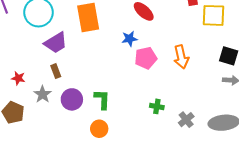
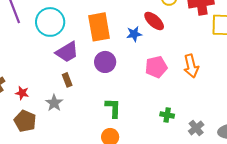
blue star: (130, 39) -> (134, 34), moved
red star: (18, 78) -> (22, 93), moved
purple circle: (72, 99) -> (105, 62), moved

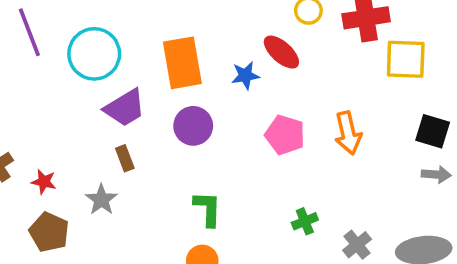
pink pentagon: (156, 67) -> (285, 135), turned 30
green cross: (167, 115) -> (305, 221), turned -32

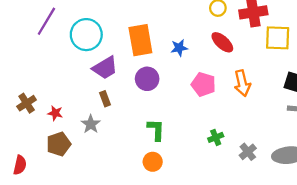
purple line: (29, 32) -> (46, 21), turned 52
red ellipse: (281, 52) -> (222, 42), moved
brown pentagon: (49, 232) -> (59, 144), turned 30

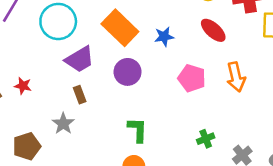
orange rectangle: (140, 40) -> (120, 28), turned -36
red star: (55, 113) -> (23, 86), moved

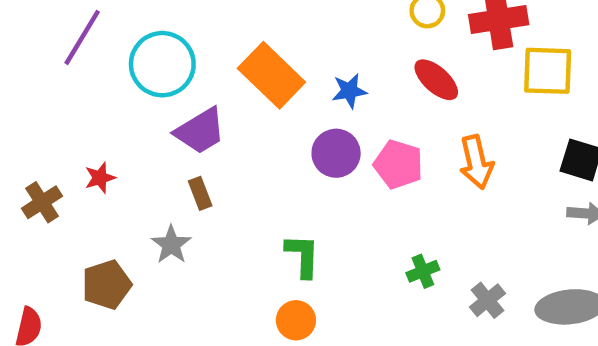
purple circle: (128, 72) -> (336, 153), moved
red star: (23, 86) -> (100, 178), turned -30

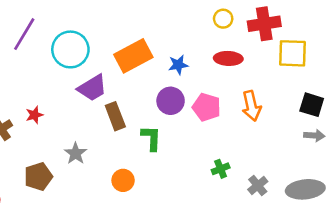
orange rectangle: (271, 75) -> (133, 56), turned -72
red ellipse: (436, 80) -> (228, 58), turned -40
brown rectangle: (200, 193) -> (115, 116), moved, size x1.5
green L-shape: (303, 256) -> (151, 138), moved
orange circle: (296, 320) -> (123, 180), moved

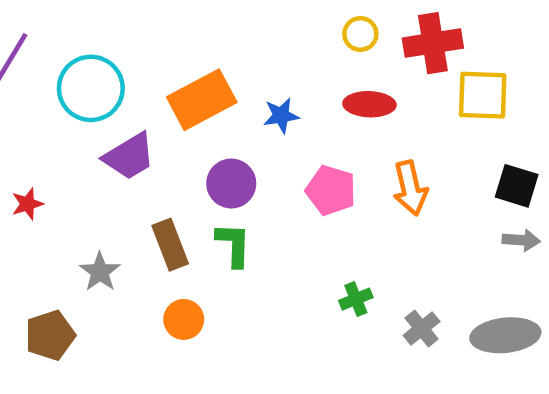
purple circle: (171, 101) -> (231, 183), moved
brown rectangle: (115, 116) -> (170, 245), moved
brown pentagon: (38, 177) -> (50, 335), moved

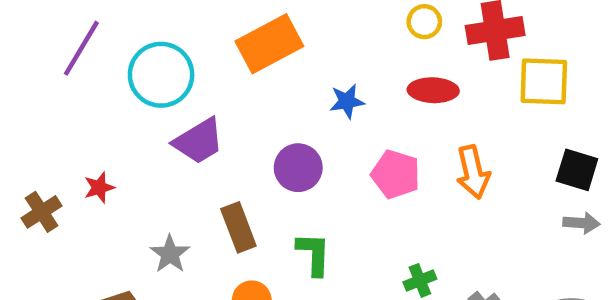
orange rectangle: (202, 100) -> (269, 44), moved
green L-shape: (234, 245) -> (314, 254), moved

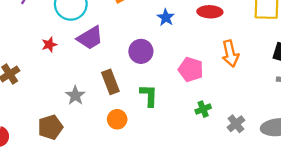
blue star: (347, 101) -> (166, 17), turned -30
pink pentagon: (396, 174) -> (191, 69), moved
red star: (99, 188) -> (49, 45), moved

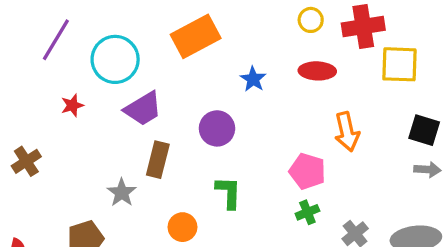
red star: (49, 45) -> (72, 105), moved
pink pentagon: (191, 69) -> (307, 171), moved
brown rectangle: (110, 82) -> (158, 160), moved, turned 35

